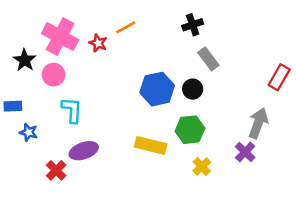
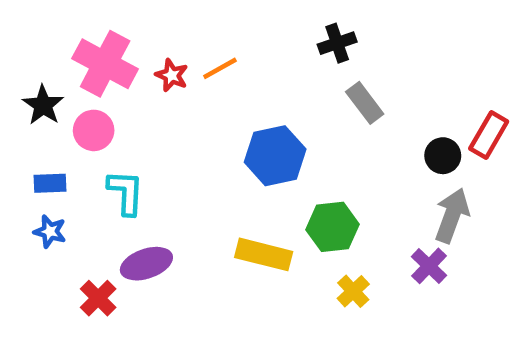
orange line: (126, 27) -> (220, 68), moved
black circle: (193, 89) -> (443, 156), moved
blue rectangle: (13, 106) -> (50, 183), moved

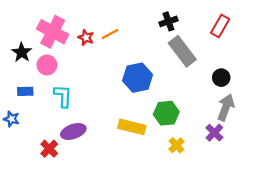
gray rectangle: (365, 103) -> (182, 51), size x1.5
red rectangle: (489, 135) -> (220, 26), moved
blue star: (50, 231) -> (11, 119), moved

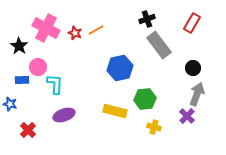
pink circle: (47, 65) -> (38, 67), moved
yellow cross: (177, 145) -> (154, 127), turned -32
red cross: (49, 149) -> (28, 130), moved

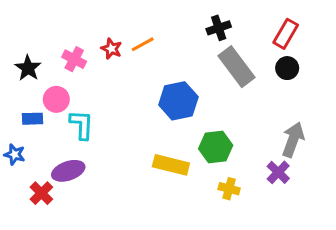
pink cross: (46, 28) -> (74, 59), moved, size x0.6
black circle: (193, 68) -> (287, 68), moved
purple ellipse: (64, 115) -> (68, 171), moved

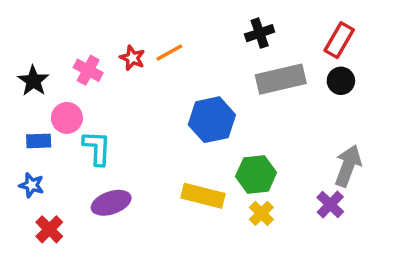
gray rectangle: (237, 67) -> (281, 79), turned -66
blue star: (15, 154) -> (32, 185), moved
purple ellipse: (68, 171) -> (111, 203), moved
yellow cross: (229, 189) -> (261, 213), moved, turned 30

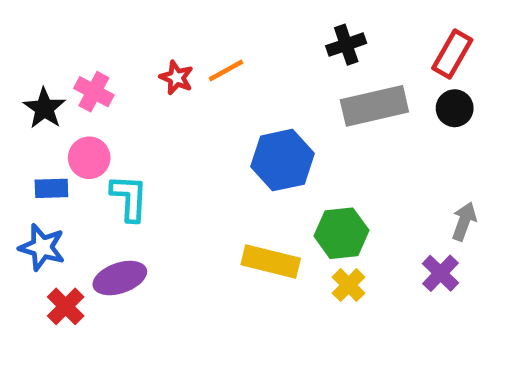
pink cross: (88, 70) -> (94, 92), moved
gray arrow: (348, 166) -> (464, 221), size x0.7
blue star: (32, 185) -> (42, 247), size x1.4
purple ellipse: (111, 203) -> (120, 278), moved

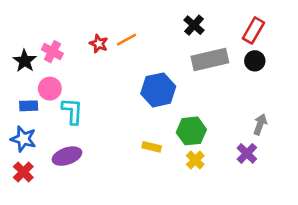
black cross: (346, 45) -> (194, 25), turned -30
yellow rectangle: (271, 261) -> (152, 147), size x0.6
red cross: (66, 306) -> (23, 172), moved

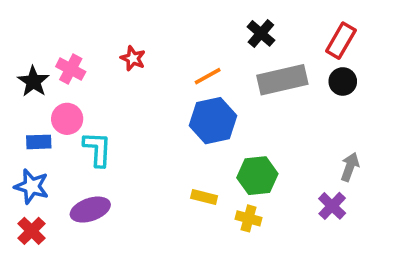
orange line: (127, 40) -> (208, 76), moved
yellow cross: (195, 160) -> (249, 218), moved, turned -30

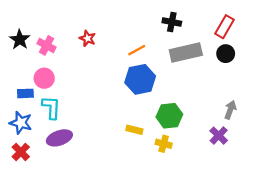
black cross: (261, 33) -> (172, 22), turned -30
black star: (33, 81) -> (20, 40), moved
cyan L-shape: (97, 149) -> (51, 107), moved

